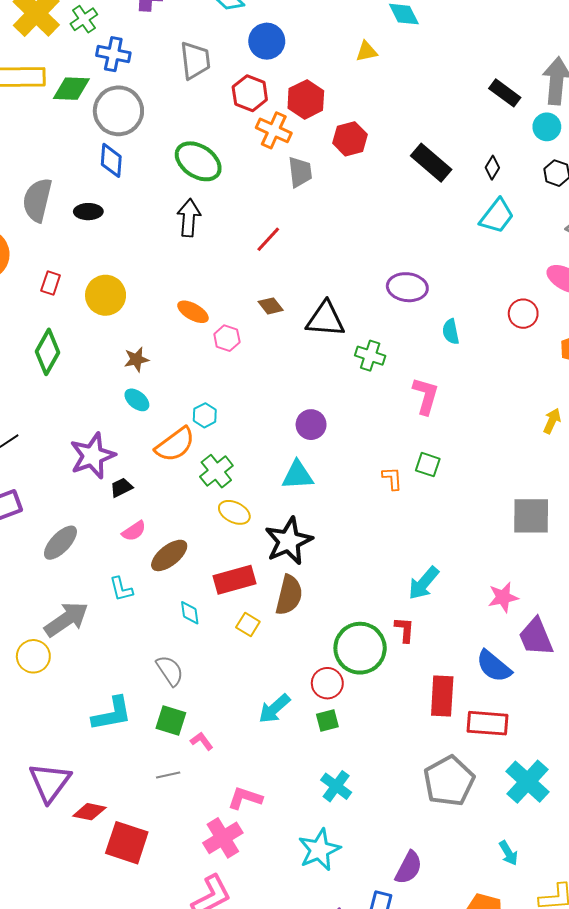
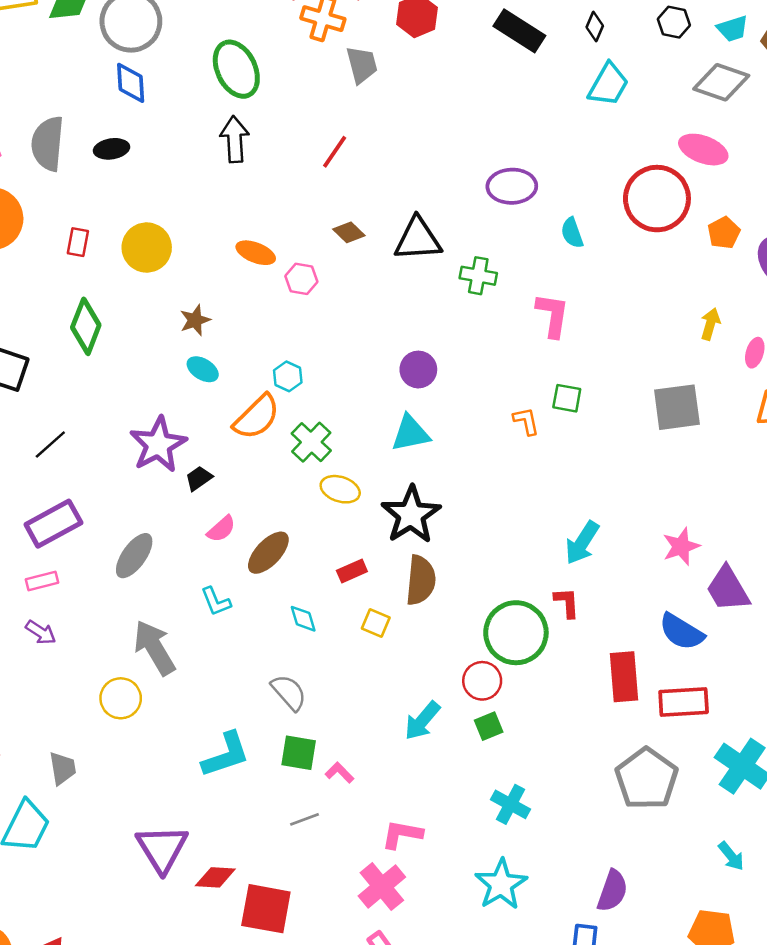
green ellipse: (198, 161) -> (236, 69), turned 39
red circle: (523, 314) -> (657, 199), size x1.8
gray square: (531, 516) -> (677, 407), moved
red rectangle: (235, 580) -> (352, 571), size x0.6
gray arrow: (66, 619) -> (154, 648), turned -78

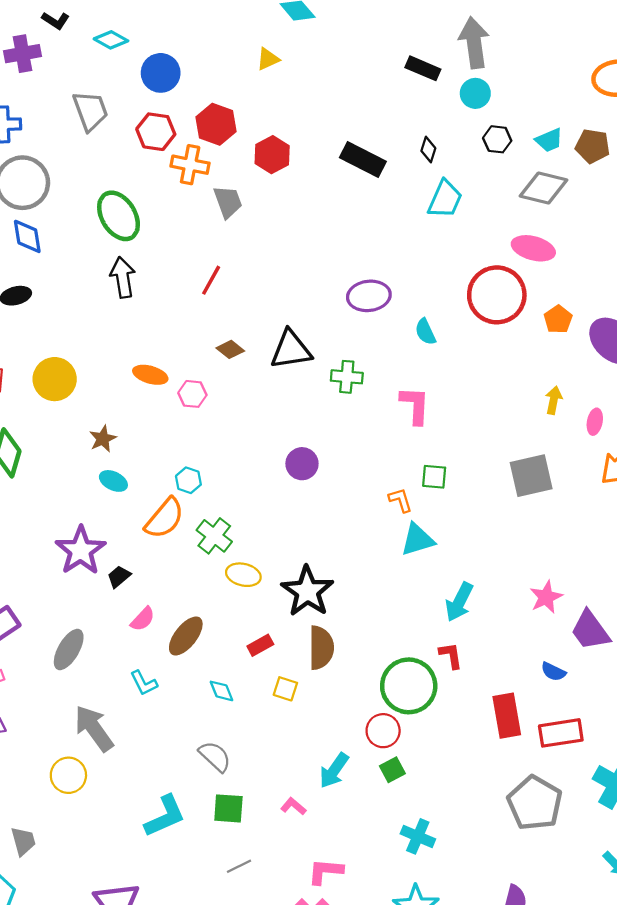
cyan triangle: (410, 433) -> (417, 540), moved
blue semicircle: (681, 632) -> (553, 672), size x0.6
pink L-shape: (340, 773) -> (293, 806), moved

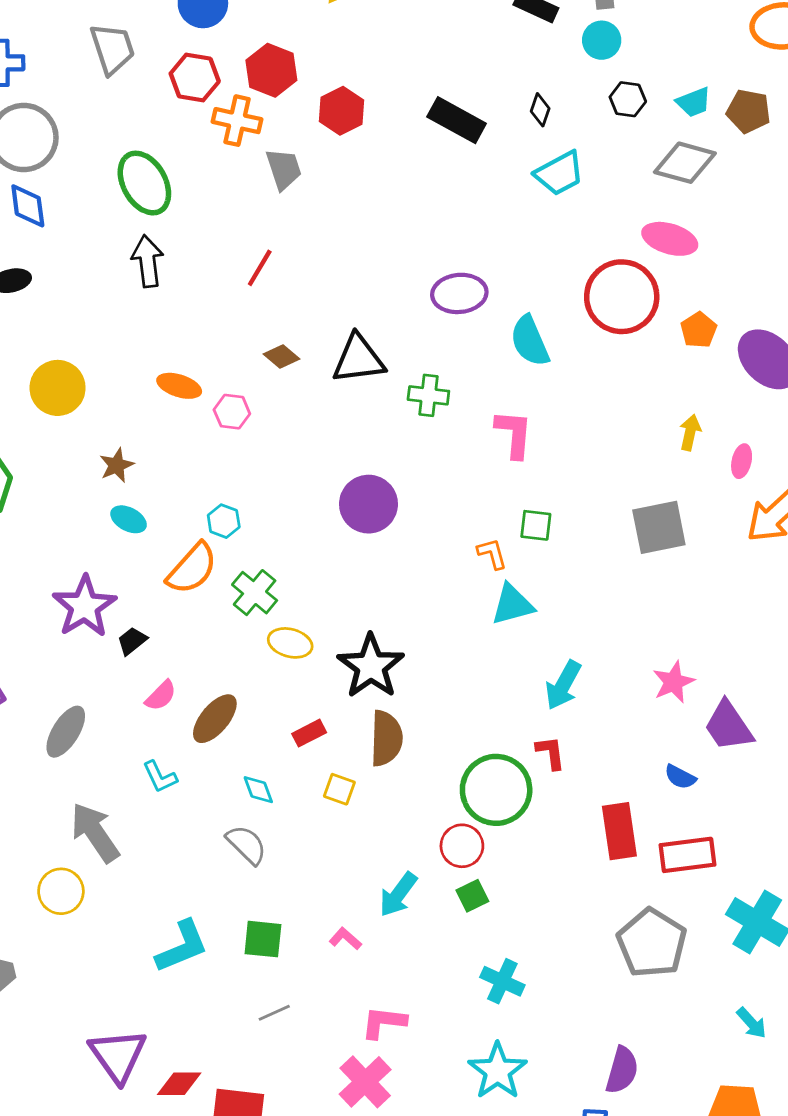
cyan trapezoid: (445, 199) -> (559, 173), turned 36
cyan semicircle: (425, 332) -> (530, 341), size x1.5
purple circle: (302, 464) -> (368, 504), size x1.4
gray semicircle: (215, 756) -> (247, 845), moved

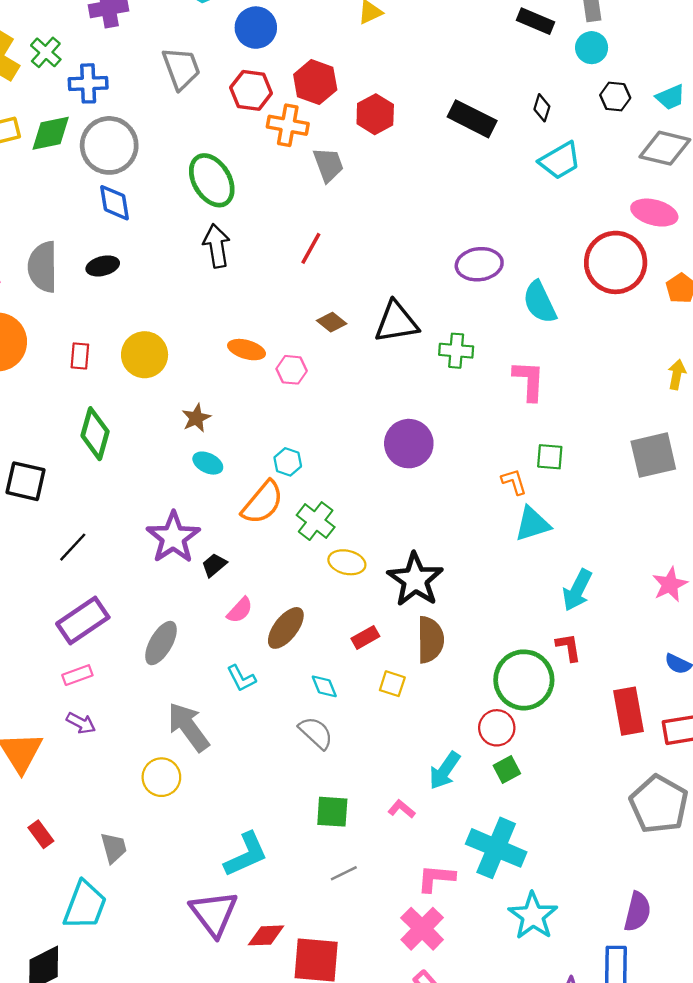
cyan L-shape: (182, 947) -> (246, 855), moved
cyan cross: (502, 981) -> (496, 848), moved, size x1.6

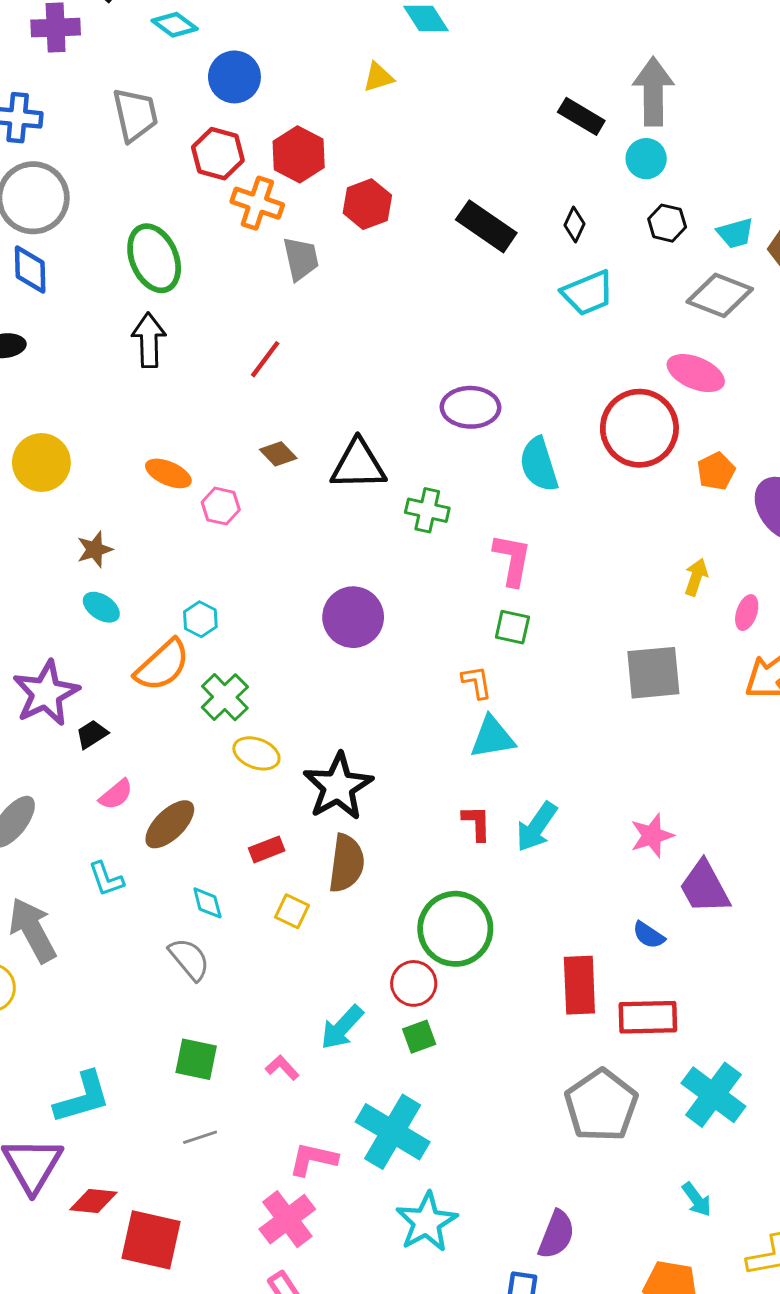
green square: (550, 457) -> (512, 627), moved
red L-shape: (569, 647) -> (477, 823), moved

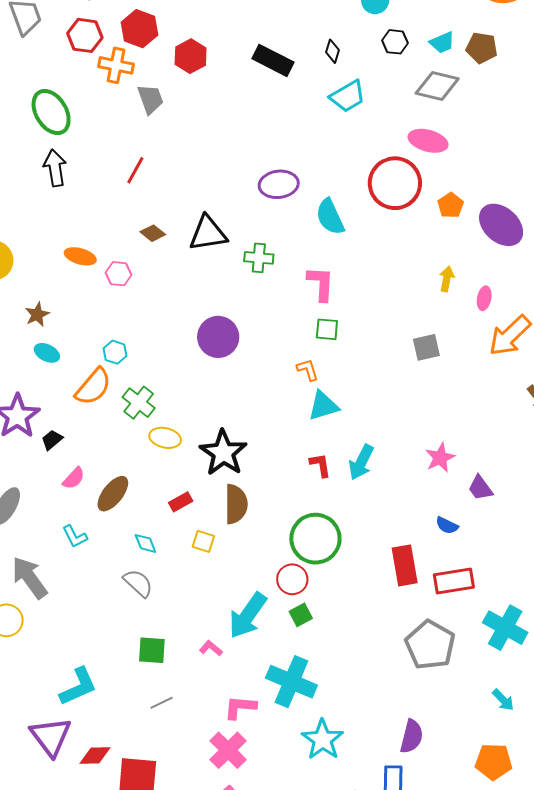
gray square: (653, 673) -> (426, 347), size x0.7
purple trapezoid: (704, 887) -> (480, 488), size x0.7
cyan arrow: (342, 1027) -> (248, 616), size x1.4

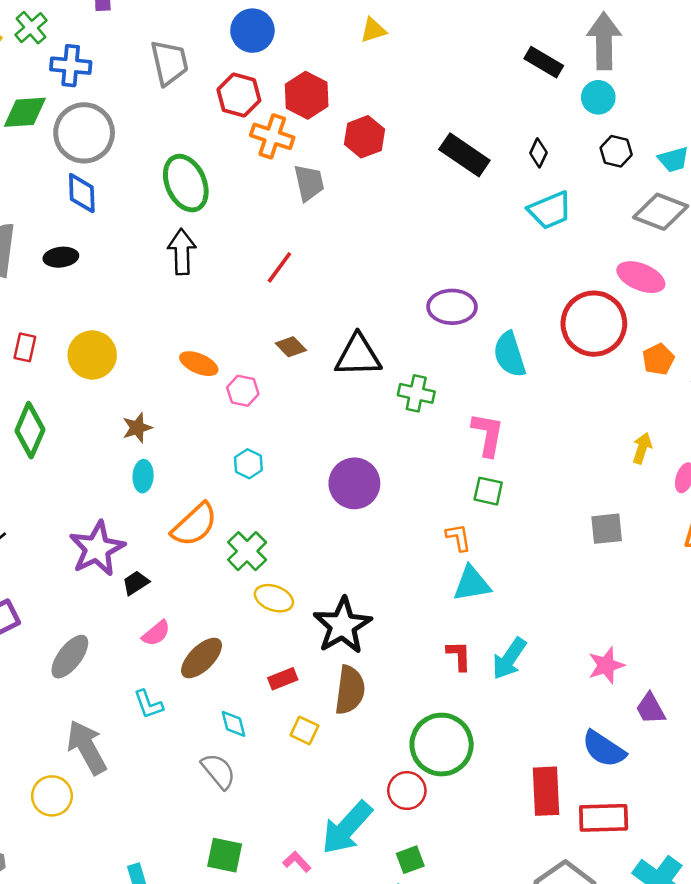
cyan hexagon: (115, 352) -> (248, 464), moved
cyan ellipse: (47, 353) -> (143, 476), turned 60
blue semicircle: (447, 525) -> (604, 749), size x1.6
green square: (301, 615) -> (410, 860), moved

